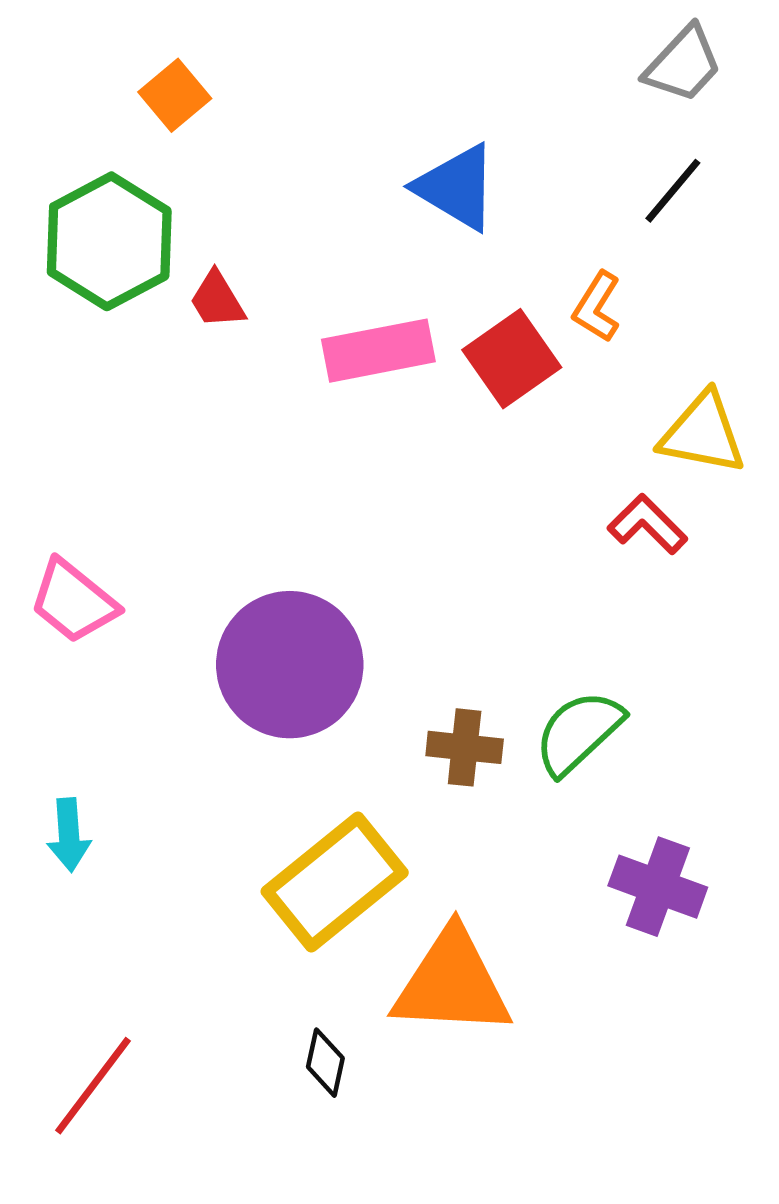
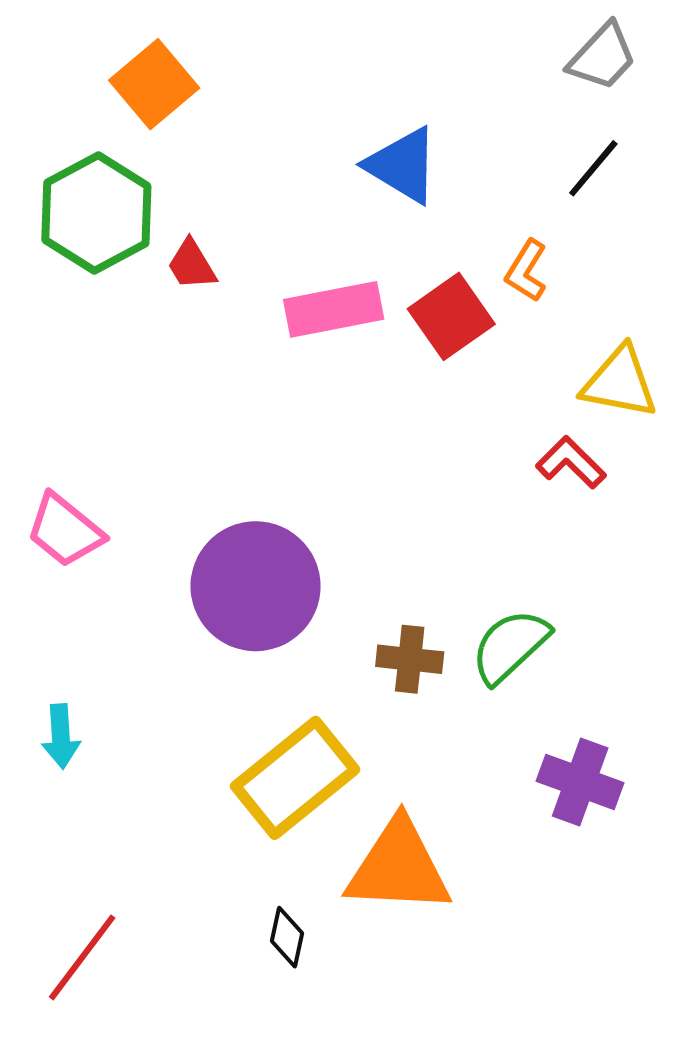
orange square: (175, 95) -> (154, 84), size x1.4

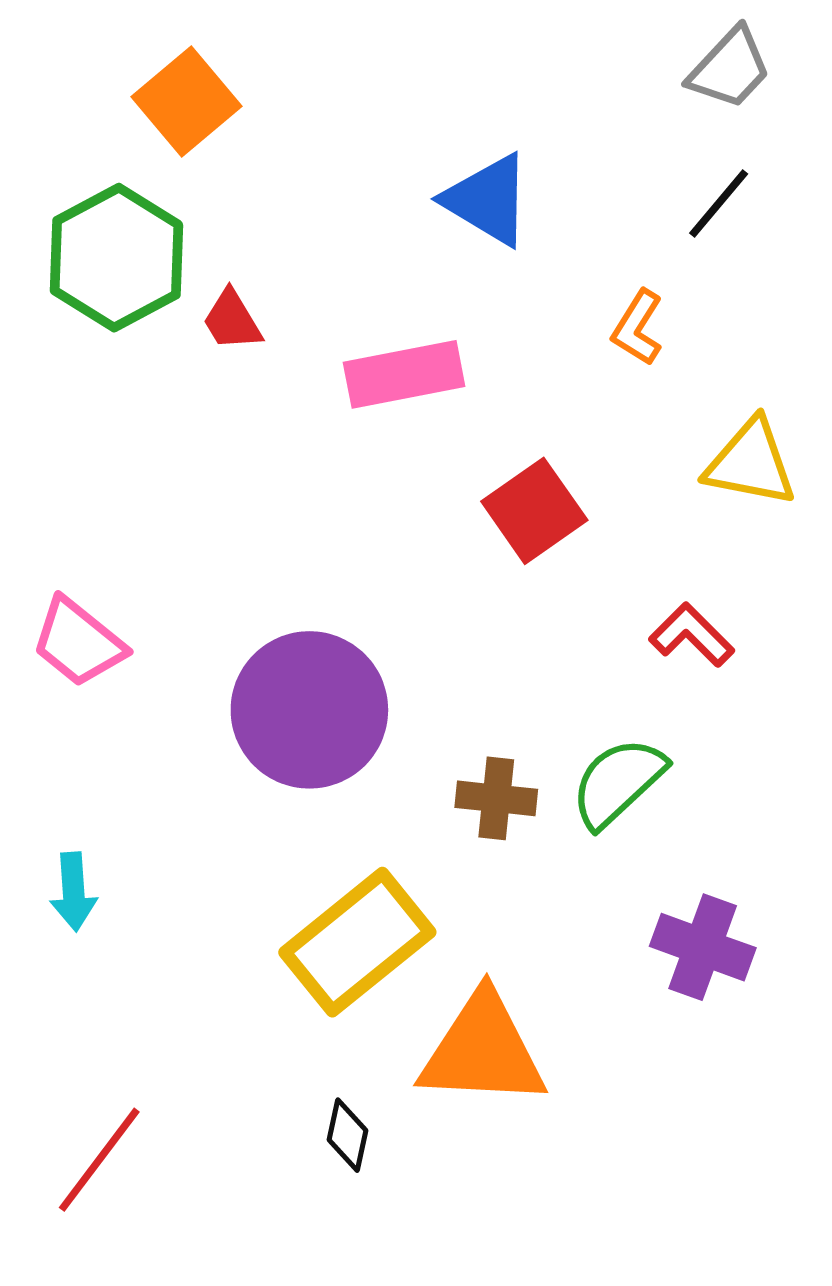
red square: (451, 316) -> (534, 511), moved
red L-shape: (571, 462) -> (692, 635), moved

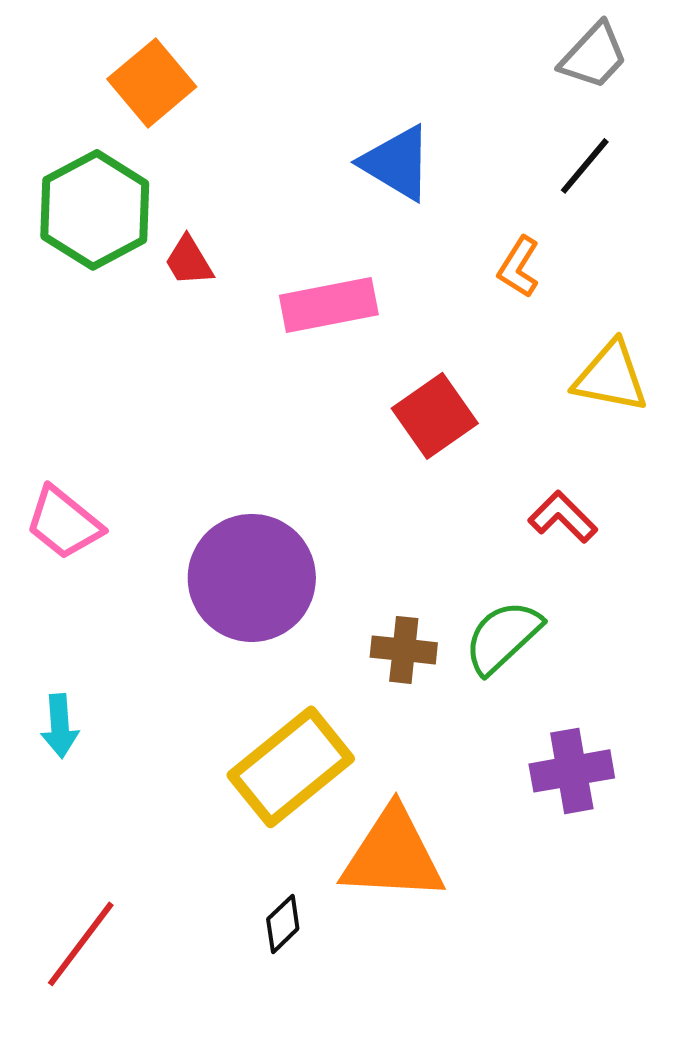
purple cross: (703, 947) -> (572, 771), turned -30
black diamond: (348, 1135) -> (283, 924), turned 34

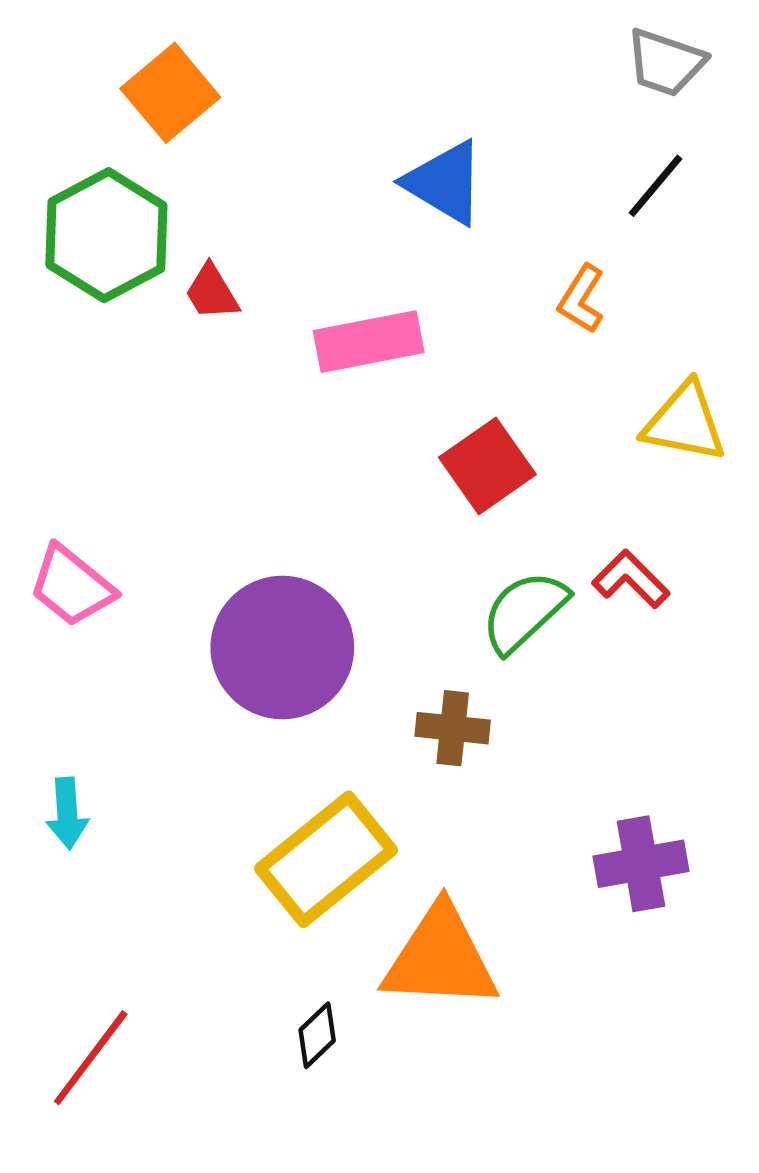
gray trapezoid: (594, 56) -> (666, 63), turned 66
green semicircle: (503, 637) -> (524, 612), moved

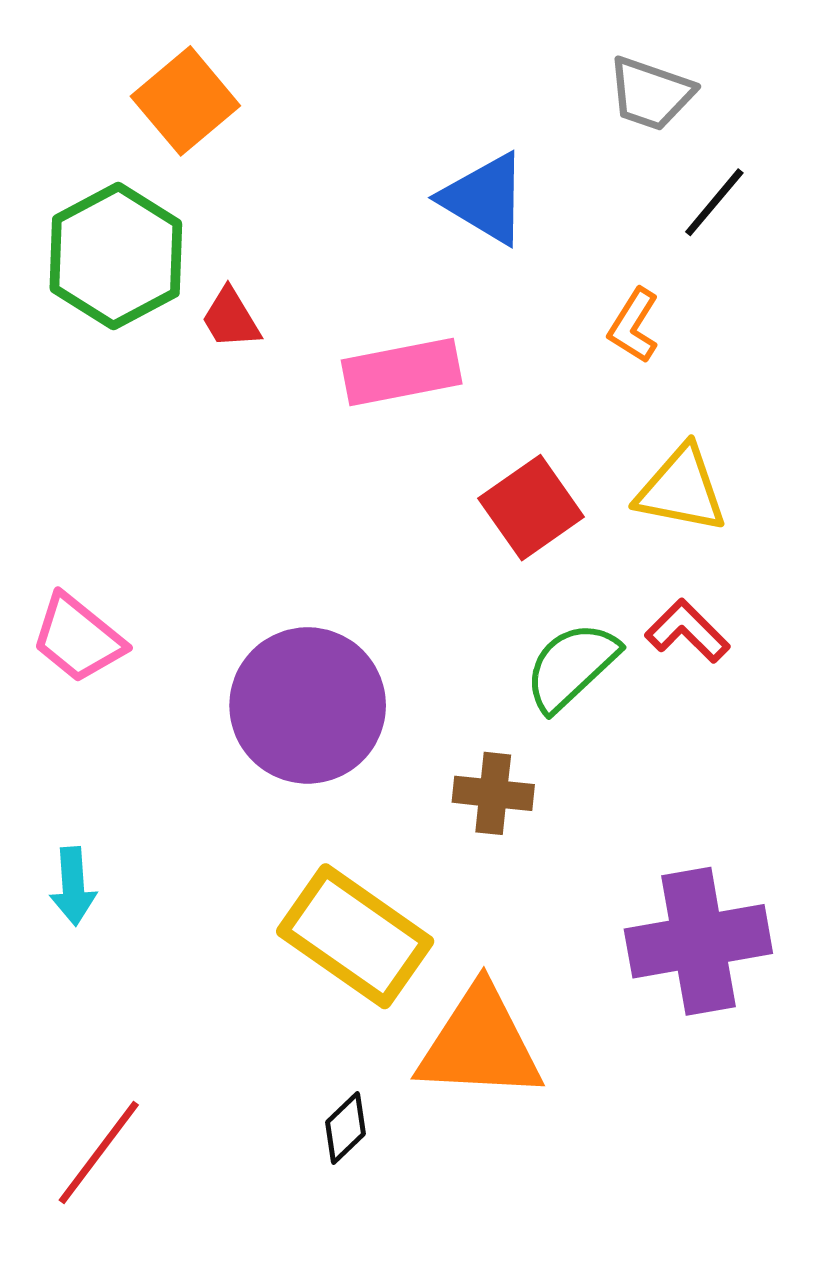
gray trapezoid: (666, 63) -> (651, 94), moved
yellow triangle: (685, 422) -> (681, 489), moved
yellow rectangle: (326, 859) -> (355, 936), turned 74
purple cross: (641, 864) -> (698, 941), size x1.4

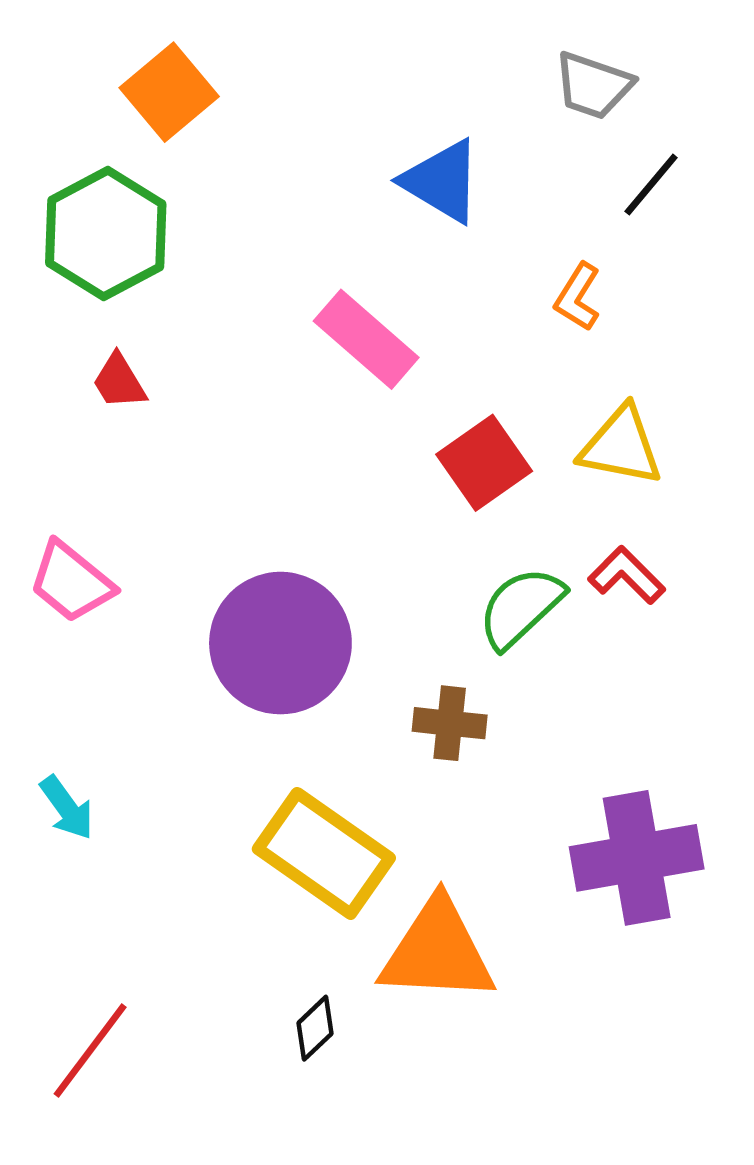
red trapezoid: (231, 318) -> (119, 382), moved
pink rectangle: (402, 372) -> (366, 339), turned 52
cyan arrow: (73, 886) -> (67, 808), turned -32

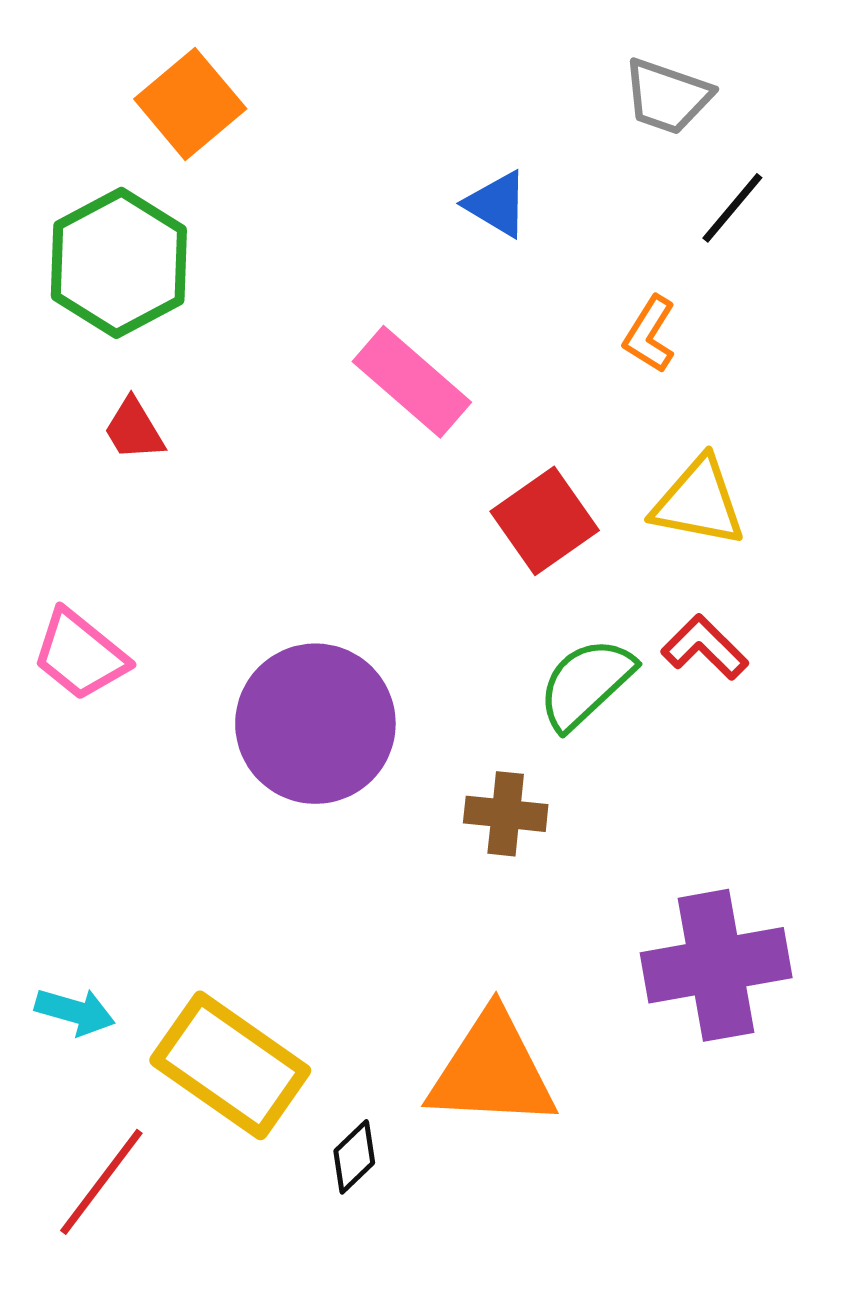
blue triangle: (442, 181) -> (497, 204), size x0.7
cyan arrow: (67, 808) -> (75, 1012), moved, turned -38
yellow rectangle: (324, 853) -> (230, 1065), moved

